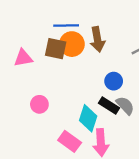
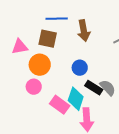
orange circle: (72, 44) -> (40, 65), moved
blue circle: (114, 81) -> (80, 68), moved
pink rectangle: (70, 141) -> (60, 105), moved

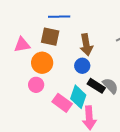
brown arrow: (84, 31) -> (86, 45), moved

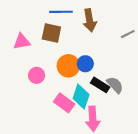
brown arrow: (86, 45) -> (90, 20), moved
orange circle: (42, 63) -> (68, 66), moved
pink circle: (36, 85) -> (37, 75), moved

